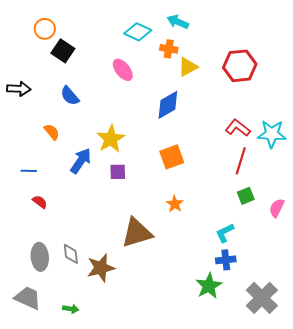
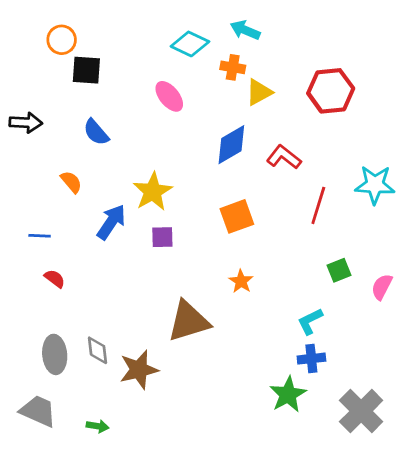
black square: (63, 51) -> (86, 70), turned -30
red L-shape: (238, 128) -> (284, 157), moved
red line: (241, 161) -> (318, 205), moved

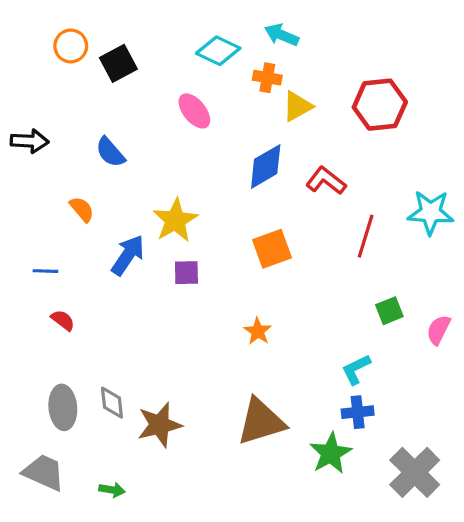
black square: (86, 70) -> (118, 63), moved, turned -32
orange star: (241, 281) -> (258, 331), moved
brown triangle: (189, 321) -> (261, 422), moved

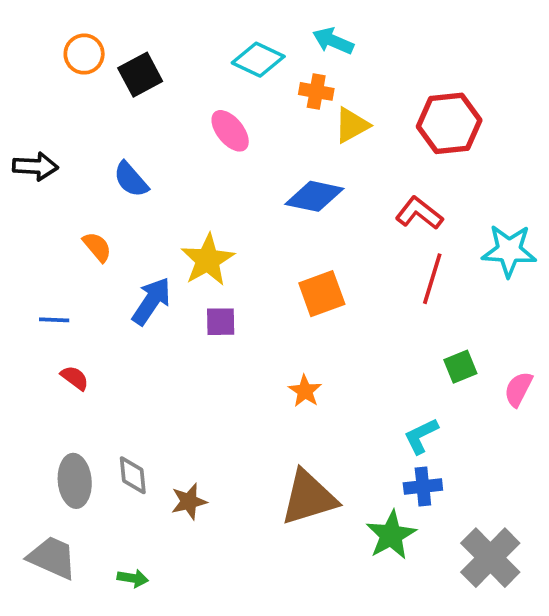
blue diamond: (266, 166) -> (314, 196), turned 42
red L-shape: (326, 181) -> (419, 213), moved
brown star: (160, 425) -> (189, 501), size x0.7

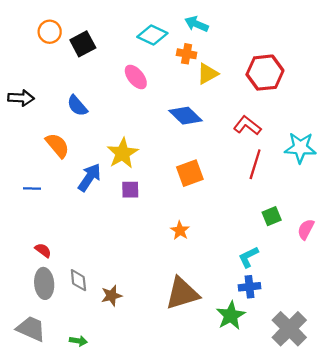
blue diamond: (314, 196) -> (185, 116), turned 32
orange semicircle: (97, 247) -> (57, 145), size x1.4
red semicircle: (75, 378) -> (43, 250), moved

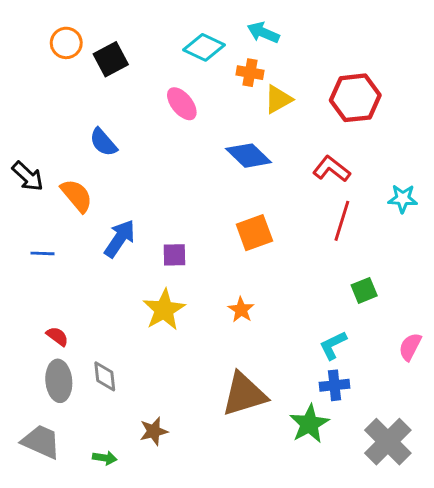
black arrow: (21, 98) -> (28, 176), moved, turned 40
cyan star: (300, 148) -> (403, 199), size x0.7
yellow star: (123, 153) -> (164, 310), moved
pink semicircle: (306, 229) -> (410, 347), moved
brown star: (112, 296) -> (154, 431), moved

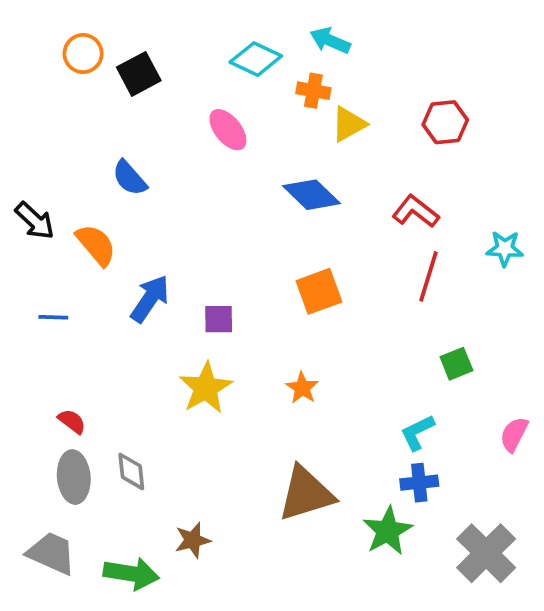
red hexagon: (355, 98) -> (445, 122), size x0.7
green arrow: (105, 458) -> (131, 574), size x1.8

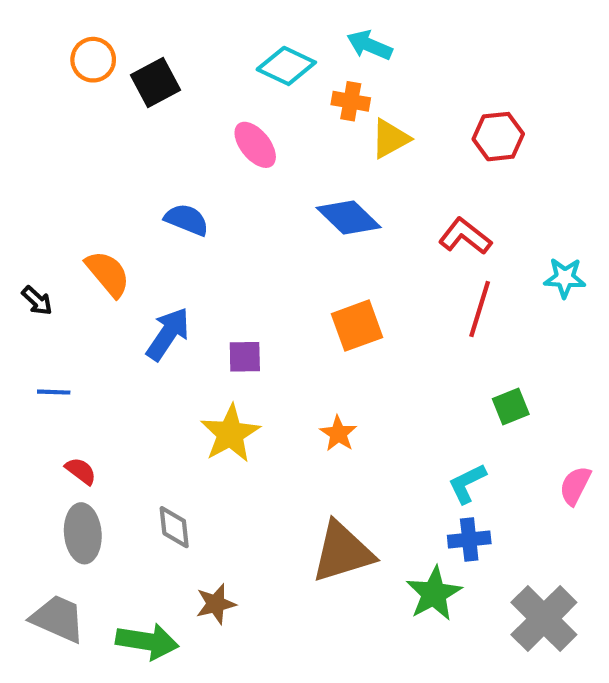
blue semicircle: (129, 178) -> (187, 220), moved, turned 153
black arrow: (35, 221) -> (37, 301), moved, size x0.7
blue line: (53, 317) -> (54, 392), moved
gray diamond: (131, 471) -> (174, 527), moved

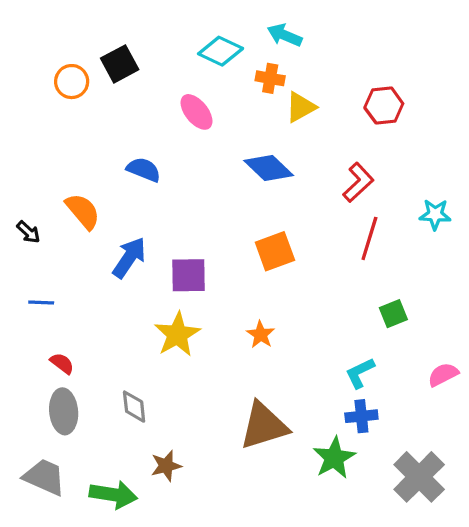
orange circle: (93, 60) -> (72, 82), moved
red L-shape: (465, 236) -> (358, 182), turned 99
purple square: (245, 357) -> (189, 275), size x1.4
pink semicircle: (575, 486) -> (443, 375), turned 36

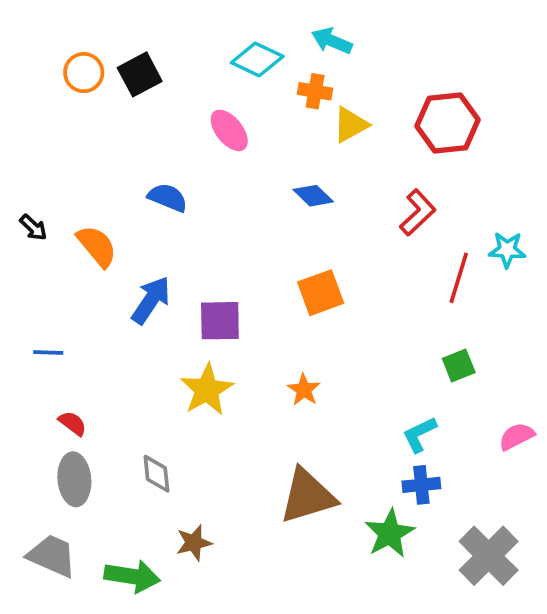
orange circle: (72, 82) -> (84, 73), moved
red hexagon: (384, 106) -> (448, 123), size x1.4
blue diamond: (269, 168) -> (313, 196), size x0.7
black arrow: (28, 232) -> (33, 227), moved
red line: (369, 238) -> (459, 278), moved

